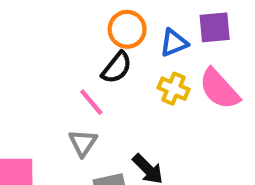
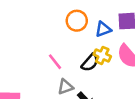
black semicircle: (117, 68) -> (90, 63), moved
gray triangle: (83, 143) -> (65, 87), moved, turned 35

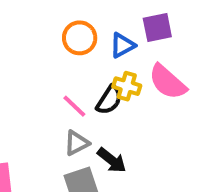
pink line: (55, 62) -> (74, 106), moved

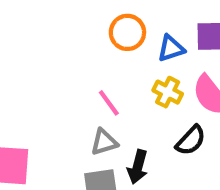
black semicircle: (109, 100) -> (191, 140), moved
black arrow: (112, 160) -> (138, 167), turned 56

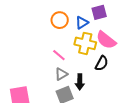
yellow cross: (168, 92) -> (85, 43), size x1.5

